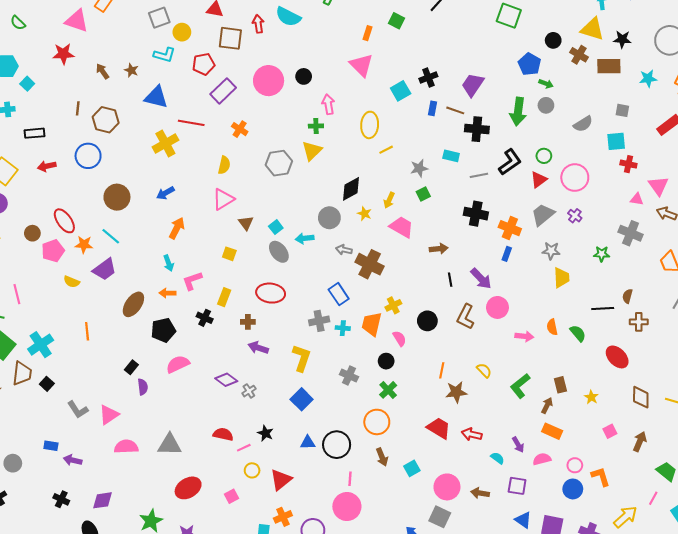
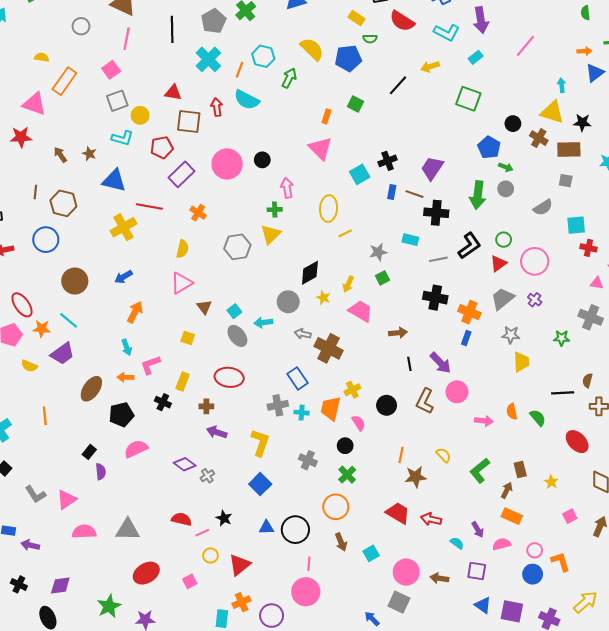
gray square: (622, 110) -> (566, 181), moved

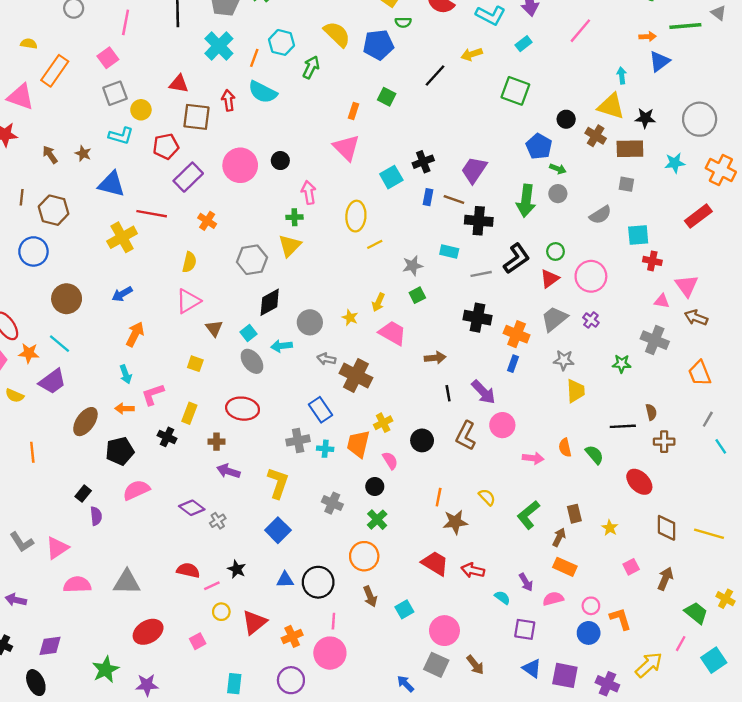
black diamond: (310, 273) -> (270, 302), moved
brown semicircle: (587, 380) -> (651, 412), turned 152
brown arrow: (439, 578) -> (475, 665), moved, turned -138
orange cross: (242, 602) -> (292, 636), moved

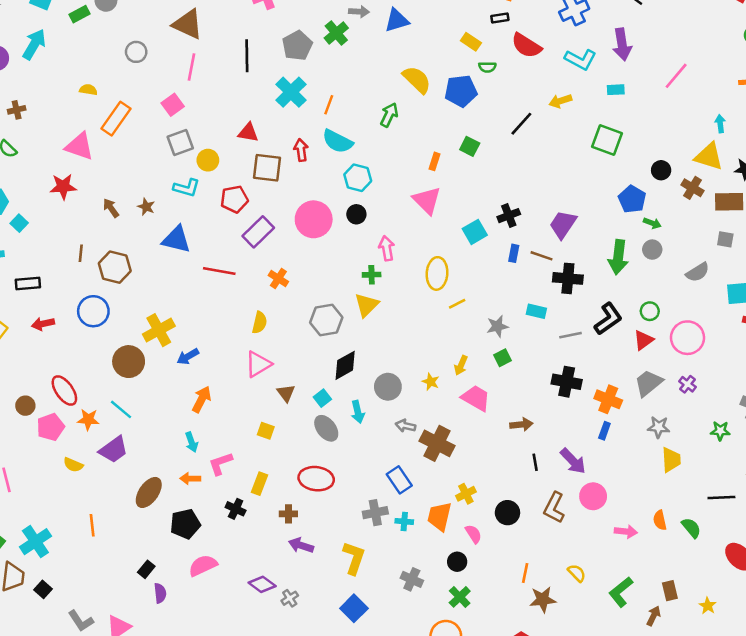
cyan hexagon: (282, 42) -> (358, 178), moved
cyan rectangle: (524, 44) -> (616, 90), turned 35
yellow cross: (122, 237) -> (159, 330), moved
cyan arrow: (282, 346) -> (358, 412), turned -96

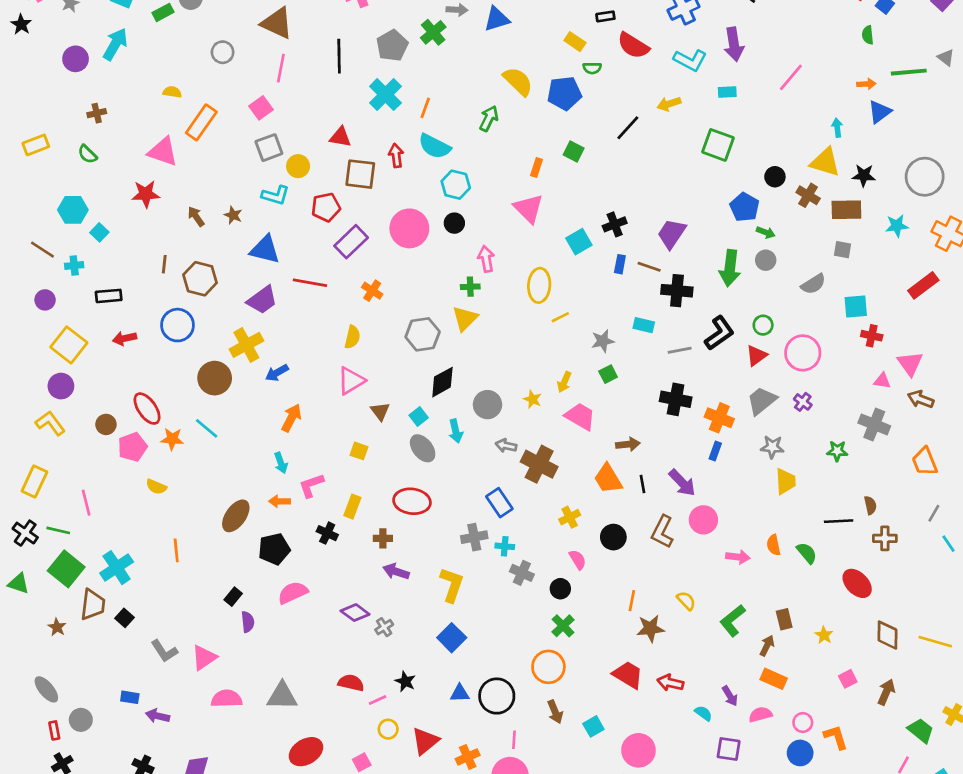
purple trapezoid: (113, 450) -> (262, 300), moved
orange trapezoid: (440, 516) -> (608, 479), moved, turned -44
gray cross: (412, 579) -> (522, 573), moved

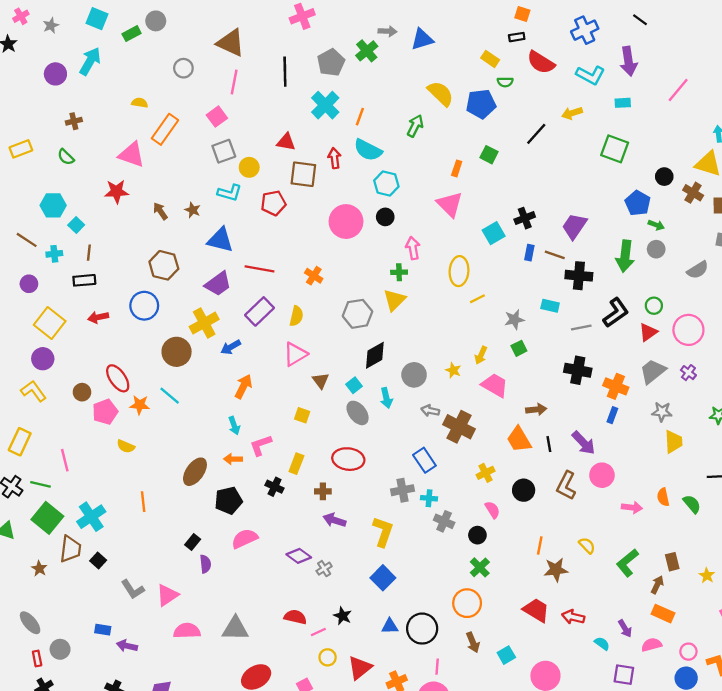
purple rectangle: (351, 242) -> (260, 311), moved
brown line: (164, 264) -> (89, 253), moved

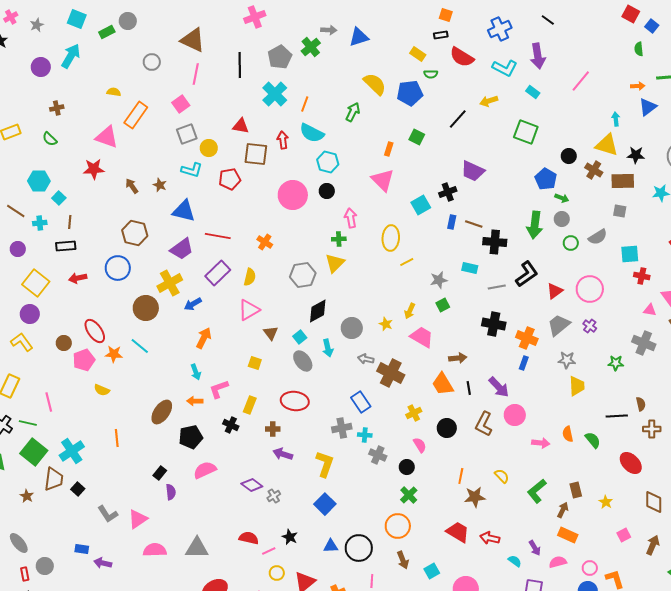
cyan rectangle: (623, 103) -> (533, 92), turned 40
purple trapezoid: (574, 226) -> (473, 171), moved, turned -100
green circle: (654, 306) -> (571, 243), moved

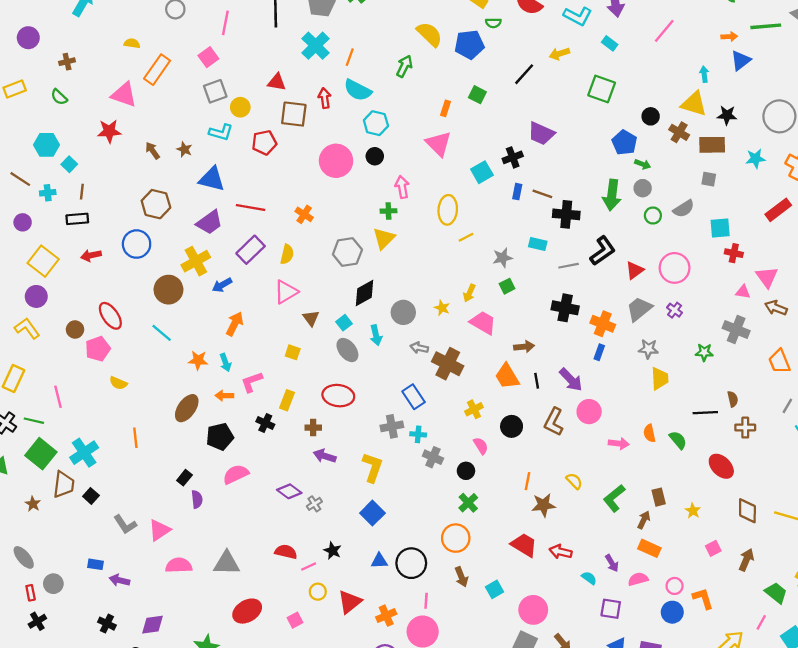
purple circle: (41, 67) -> (28, 38), moved
orange star: (114, 354) -> (198, 360), moved

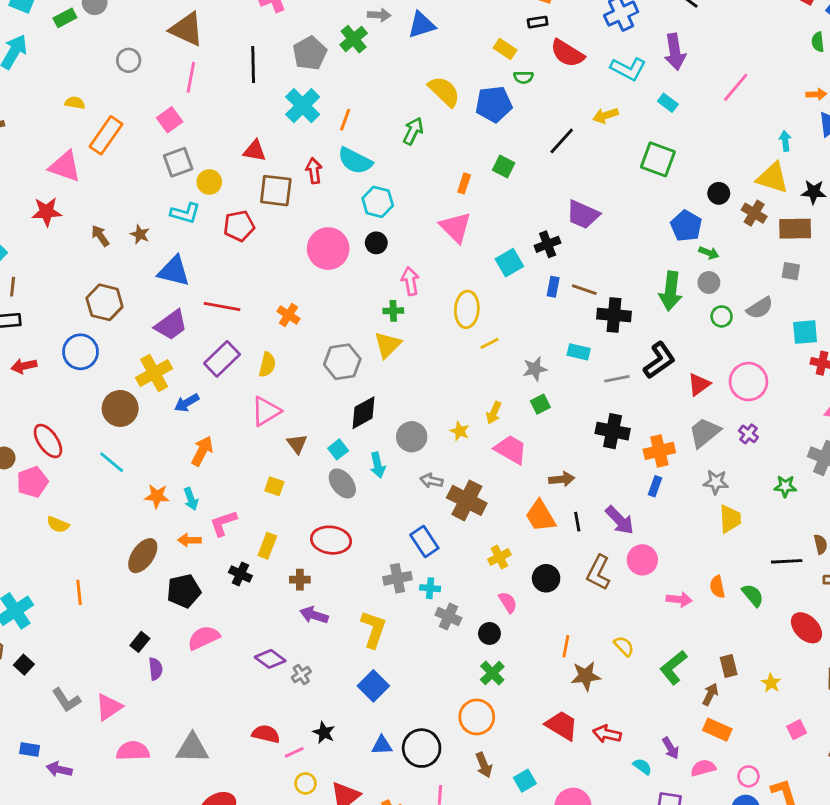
orange cross: (603, 324) -> (659, 451), turned -35

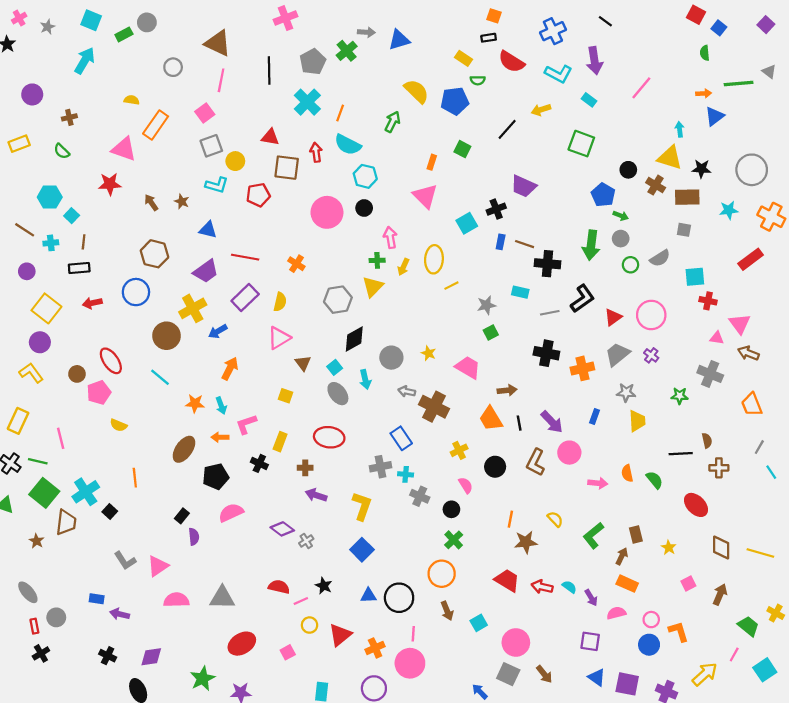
blue triangle: (174, 271) -> (208, 230), size x0.7
yellow arrow: (494, 413) -> (403, 267), moved
blue rectangle: (655, 486) -> (594, 417), moved
black square: (24, 665) -> (110, 511), moved
cyan semicircle: (642, 766) -> (569, 587), moved

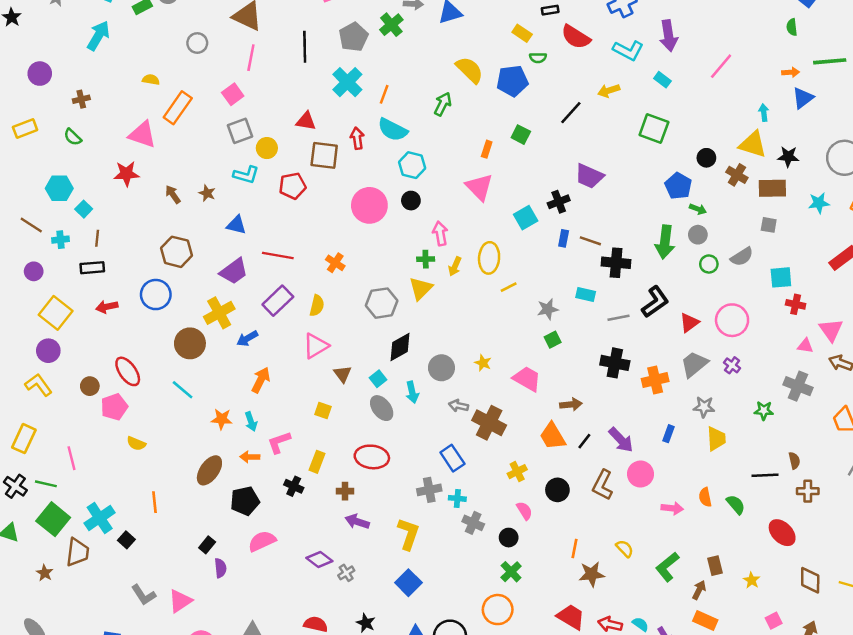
black line: (519, 423) -> (584, 441), turned 48

